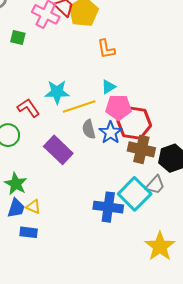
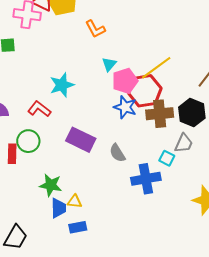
yellow line: (79, 107) -> (156, 68), moved
gray semicircle: (89, 129) -> (117, 153), moved
cyan square: (135, 194) -> (167, 158), size x0.5

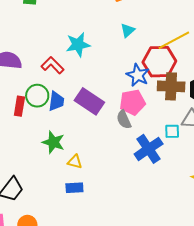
pink pentagon: (125, 81) -> (132, 102), moved
cyan square: (167, 158) -> (172, 131), turned -35
blue cross: (146, 179) -> (149, 149), turned -32
blue trapezoid: (58, 208) -> (56, 101), moved

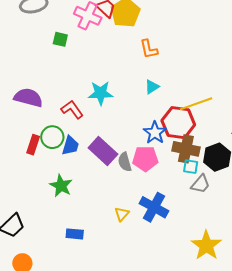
gray semicircle: (124, 120) -> (125, 162), moved
cyan square: (172, 131) -> (191, 167), moved
blue cross: (149, 149) -> (154, 207), turned -36
yellow triangle: (75, 162) -> (122, 214), moved, turned 49

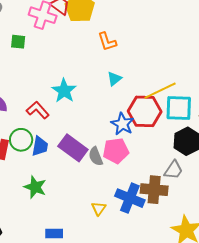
cyan star: (101, 93) -> (64, 91), turned -30
brown cross: (186, 149) -> (154, 190), moved
cyan square: (191, 167) -> (179, 108), moved, size x1.8

